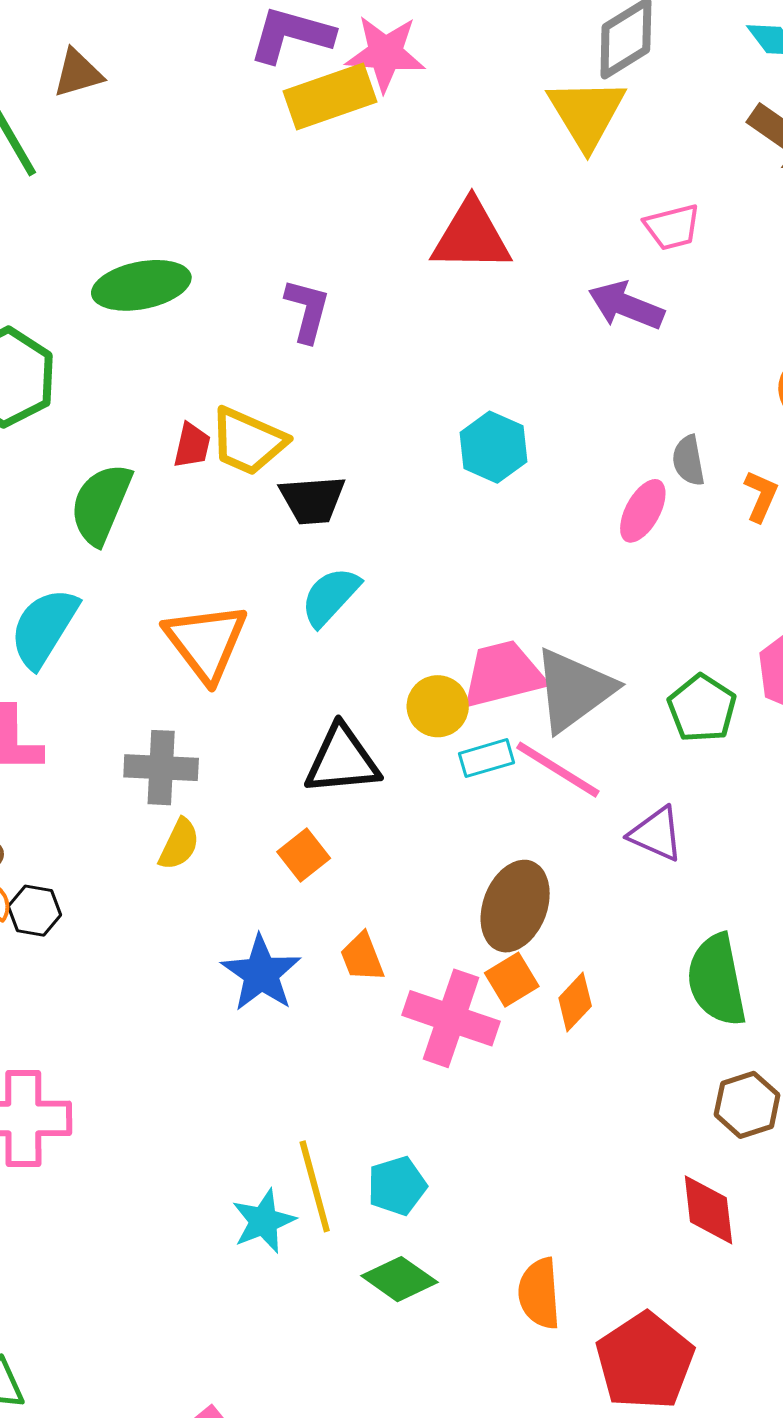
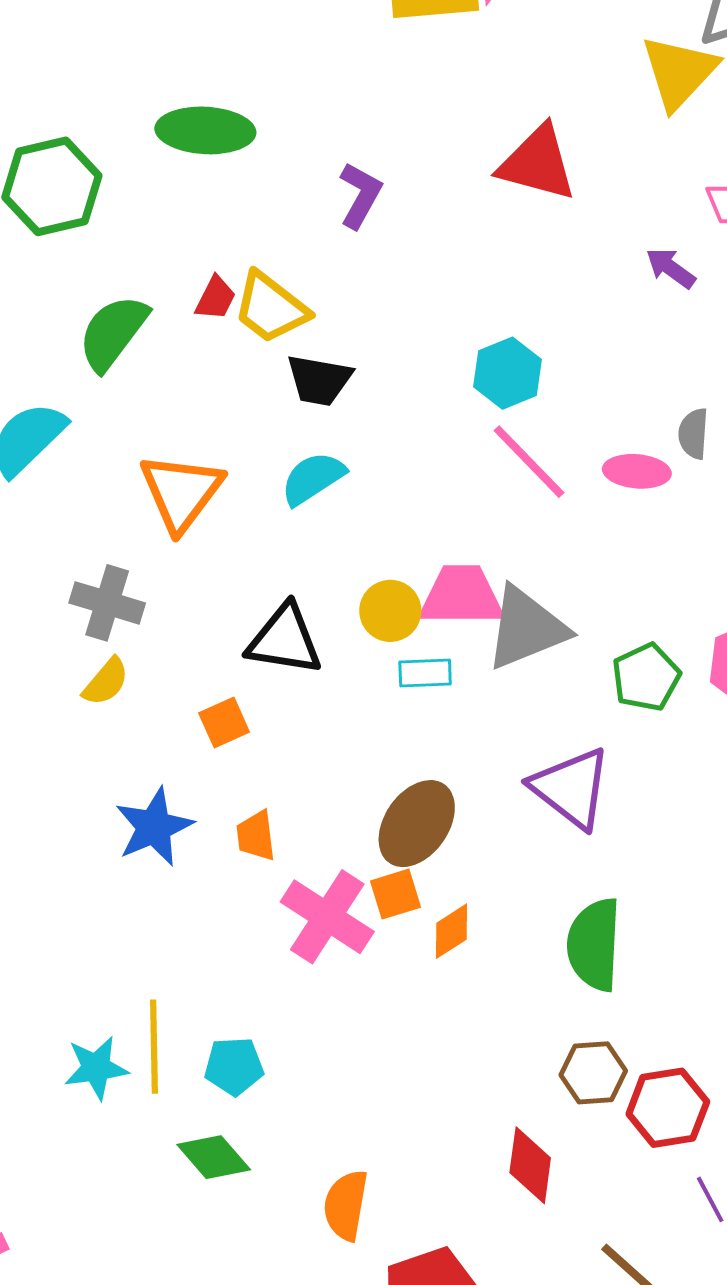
purple arrow: (626, 306) -> (671, 268), size x0.7
pink ellipse: (643, 511) -> (637, 471), turned 52
pink line: (558, 770) -> (529, 462), moved
purple triangle: (656, 834) -> (571, 788), size x1.5

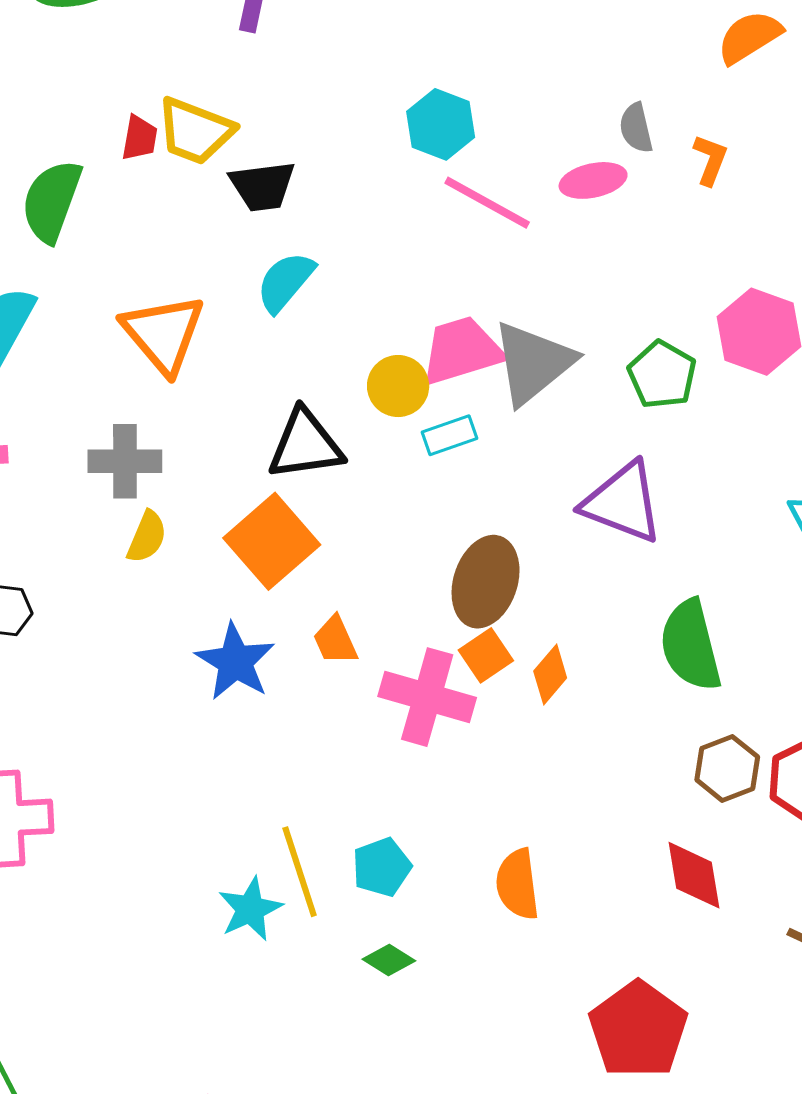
orange square: (224, 722) -> (272, 541), size x1.8
green diamond: (214, 1157) -> (389, 960), size x0.7
orange semicircle: (346, 1205) -> (517, 884), moved

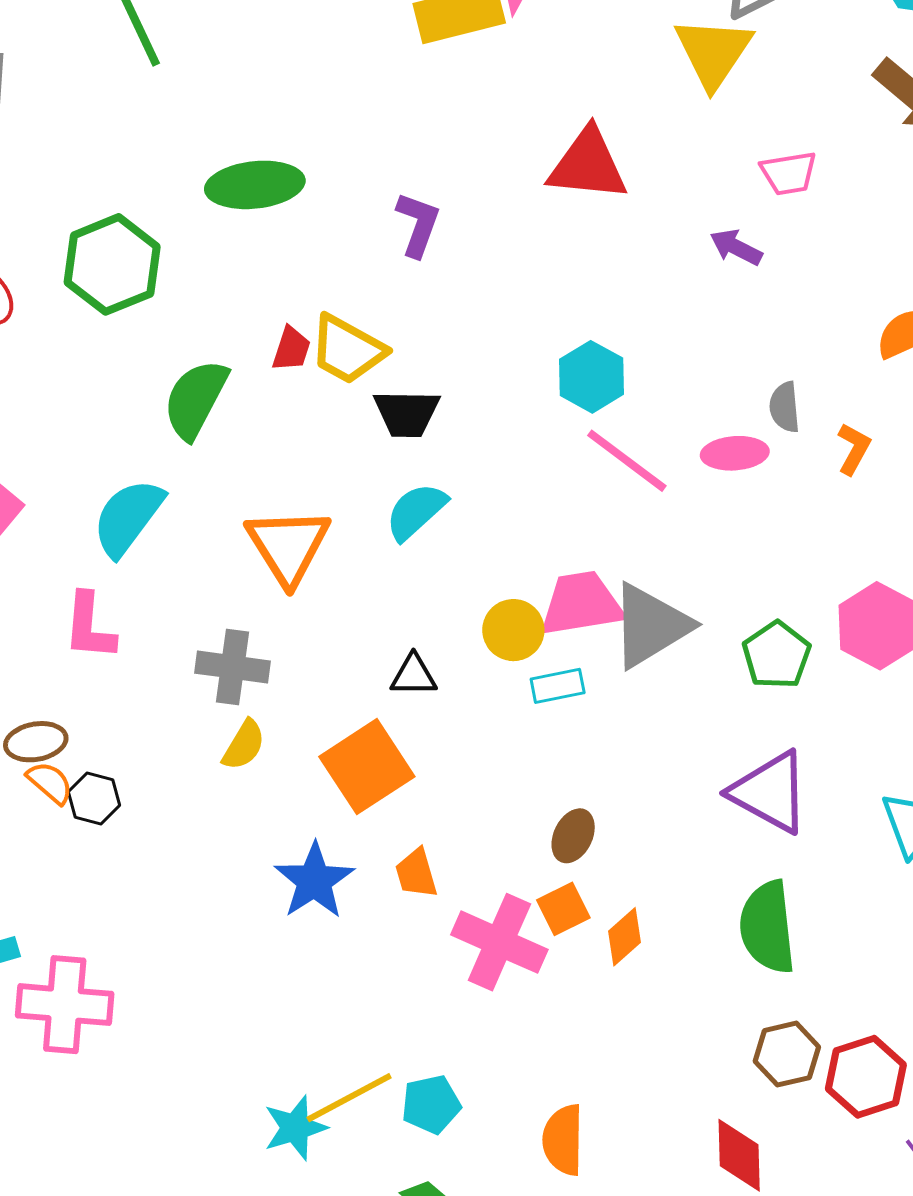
black triangle: (305, 445) -> (414, 675), size x0.6
purple triangle: (623, 503) -> (770, 792), moved
brown ellipse: (486, 582) -> (573, 836), size x0.6
yellow line: (300, 872) -> (349, 1098), turned 72

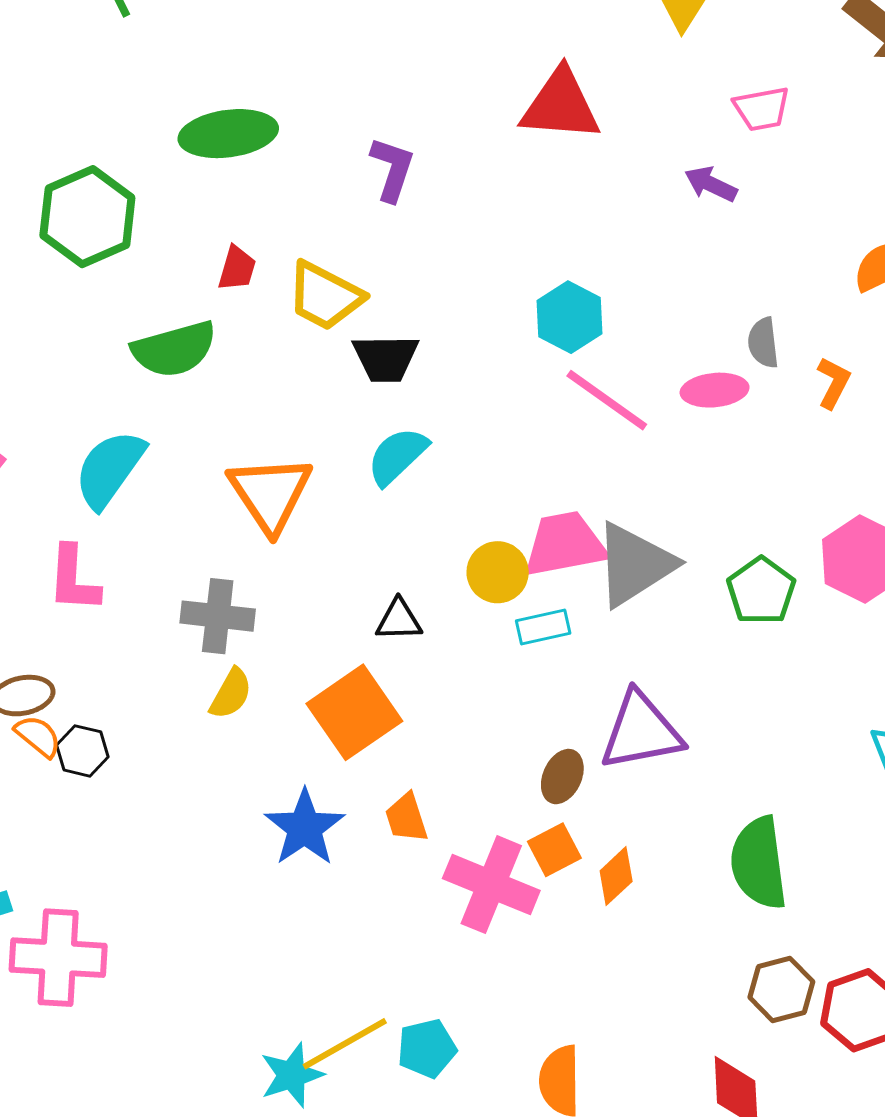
red trapezoid: (291, 349) -> (237, 268), moved
green semicircle: (196, 399) -> (174, 349), turned -132
purple triangle: (770, 792) -> (641, 731), moved, turned -38

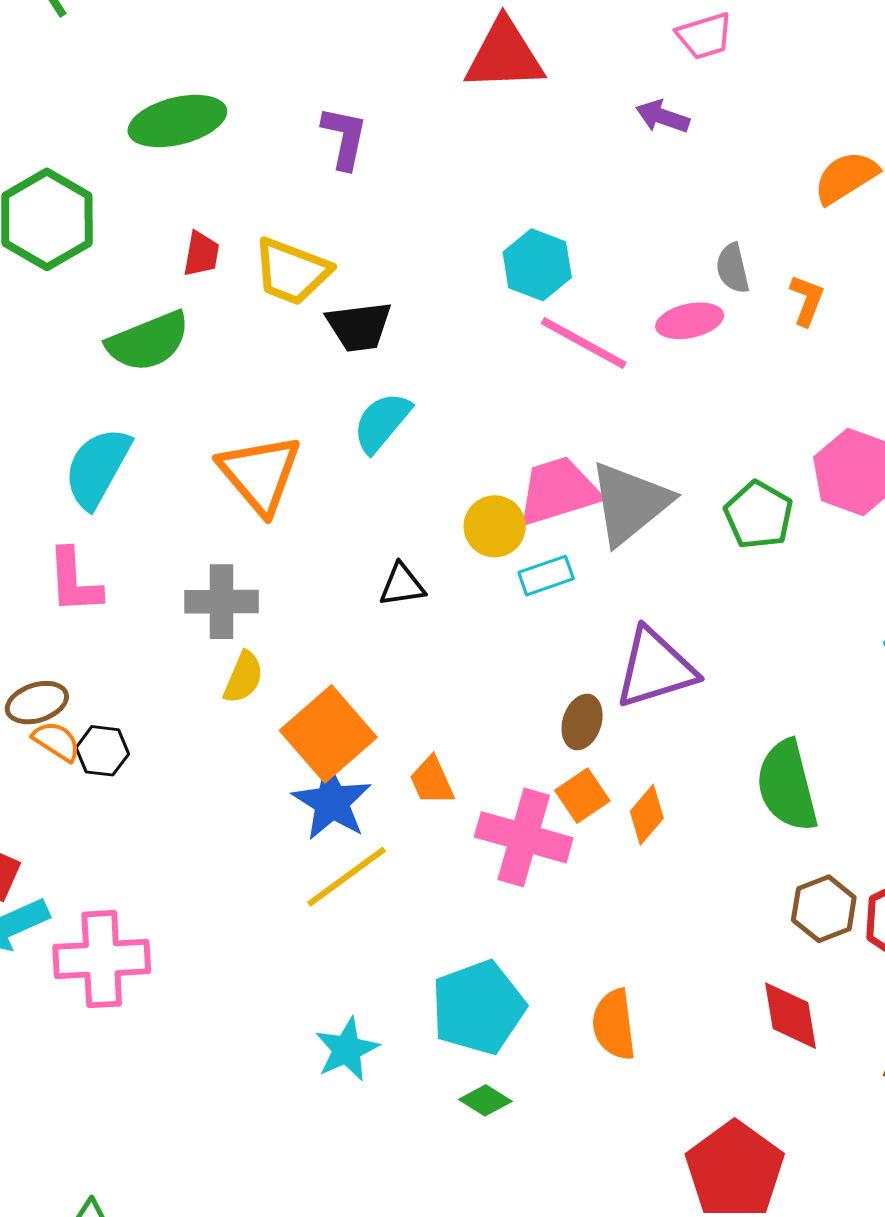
orange square: (354, 712) -> (328, 734), moved
yellow line: (345, 1044) -> (347, 877), moved
cyan pentagon: (427, 1048) -> (478, 1007), size x1.6

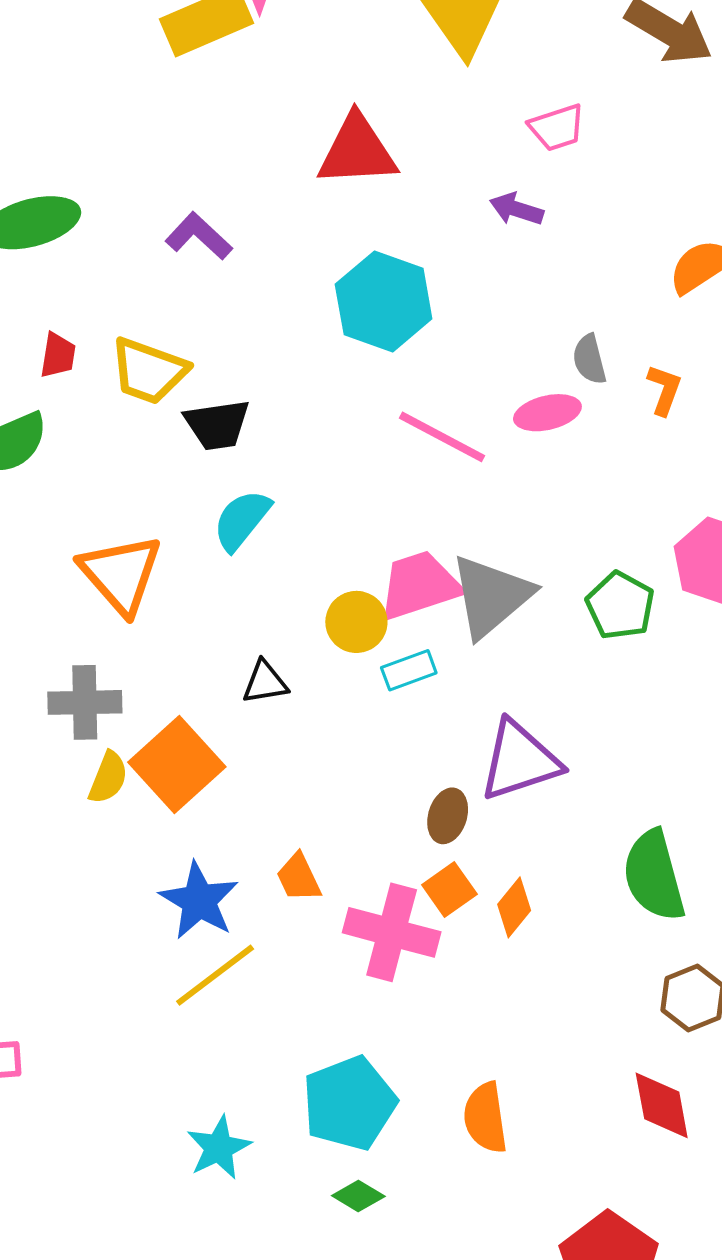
purple L-shape: (344, 138) -> (199, 236), turned -58
cyan hexagon: (537, 265) -> (384, 301), moved, size x1.4
orange square: (328, 734) -> (177, 764), moved

